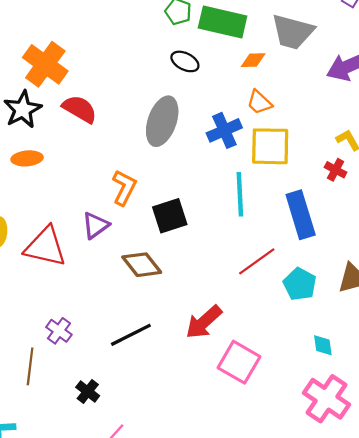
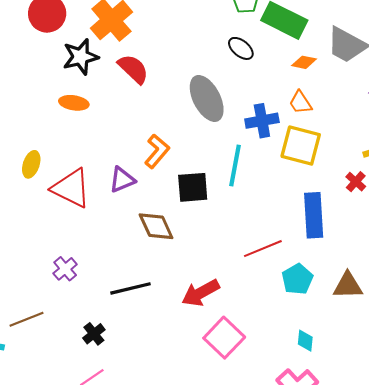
gray ellipse: (162, 121) -> (207, 98), turned -60
cyan line: (240, 194) -> (235, 166), moved
brown line: (30, 366) -> (27, 319), moved, turned 48
black cross: (88, 391) -> (94, 334), moved

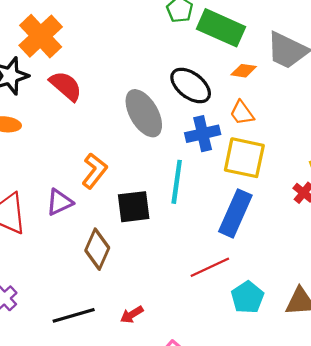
black ellipse: (241, 48) -> (191, 85), moved, size x1.5
blue rectangle: (314, 215) -> (235, 213), moved, turned 30
brown diamond: (156, 226) -> (97, 249), turned 51
red arrow: (201, 293) -> (132, 315), moved, size x0.6

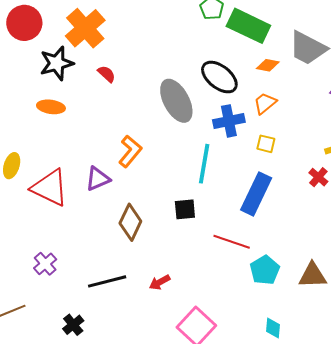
red semicircle: (66, 86) -> (107, 74), size x0.6
orange trapezoid: (242, 113) -> (265, 103), turned 85
yellow square: (244, 158) -> (266, 144), size x0.5
black square: (134, 207) -> (185, 209), moved, size x0.7
red line: (210, 267) -> (232, 242), turned 42

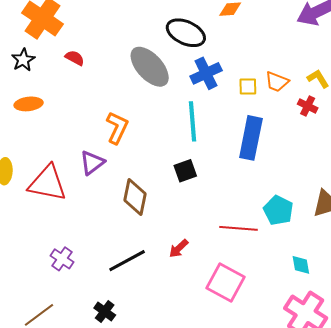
black star: (57, 63) -> (23, 60), size x0.7
orange trapezoid: (265, 103) -> (277, 82), moved, turned -105
red line: (232, 242) -> (238, 228), moved

